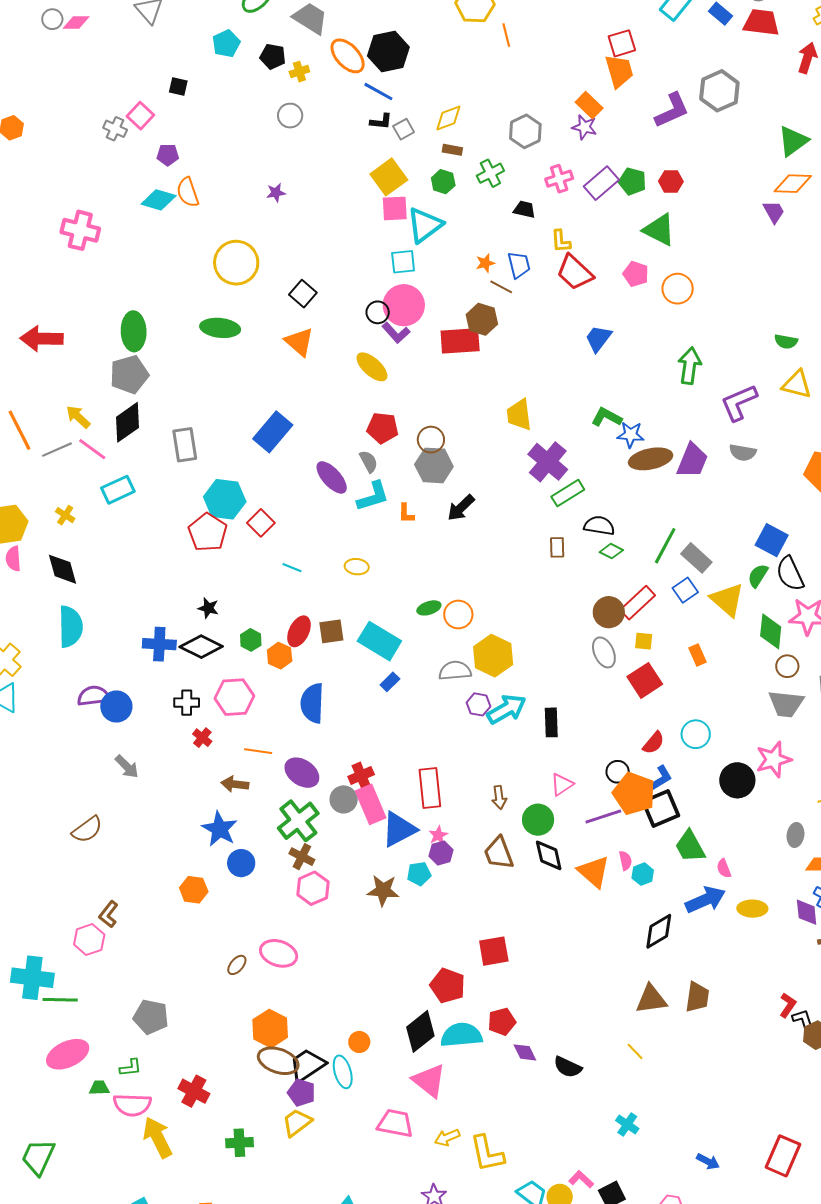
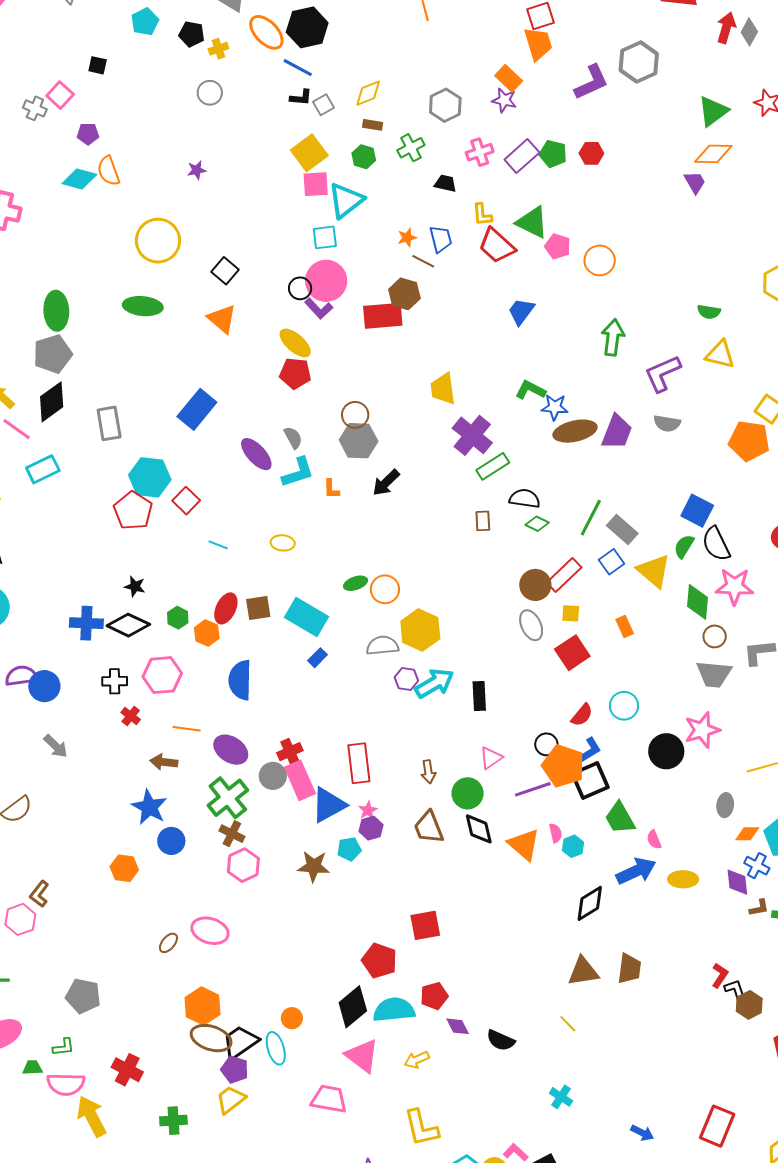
green triangle: (659, 230) -> (532, 222), moved
red pentagon: (383, 428) -> (295, 373), moved
yellow arrow: (447, 1138) -> (417, 1060), moved

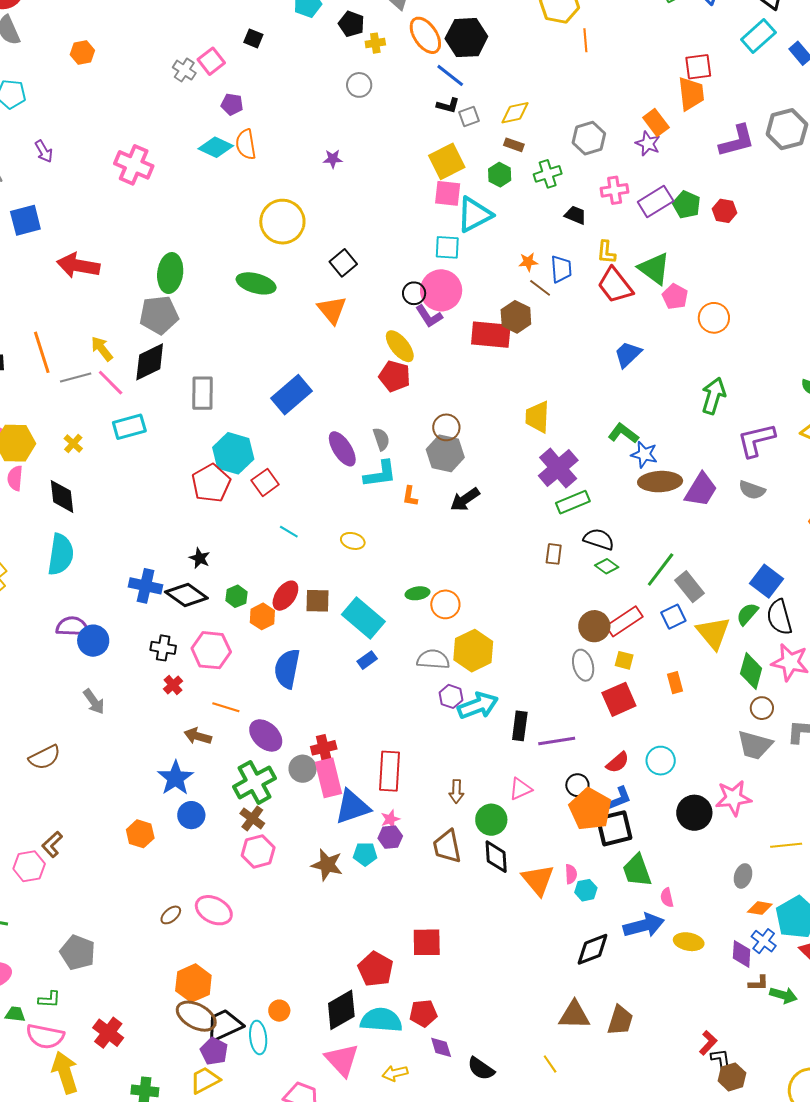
purple line: (533, 789) -> (557, 741), moved

